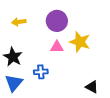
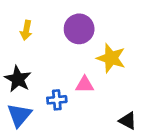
yellow arrow: (19, 22) -> (26, 30), turned -72
pink triangle: (57, 47) -> (85, 85), moved

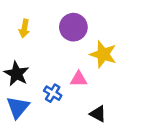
blue cross: (57, 100) -> (53, 93), turned 36
black triangle: (128, 121) -> (98, 114), moved

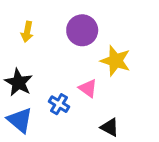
pink triangle: (79, 79) -> (88, 88), turned 36
blue triangle: (18, 107) -> (20, 120), turned -30

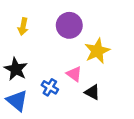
yellow star: (115, 61) -> (97, 51), turned 30
black triangle: (110, 127) -> (92, 92), moved

